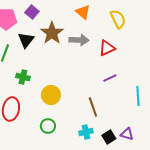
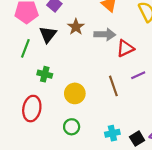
brown star: (52, 33) -> (76, 27), size x0.7
red triangle: (107, 48) -> (125, 48), moved
brown line: (93, 107) -> (113, 86), moved

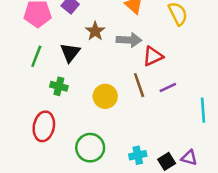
black triangle: (48, 34) -> (70, 52), moved
brown line: (113, 86) -> (139, 85), moved
yellow circle: (75, 93) -> (105, 96), moved
green circle: (72, 127) -> (90, 148), size x1.5

